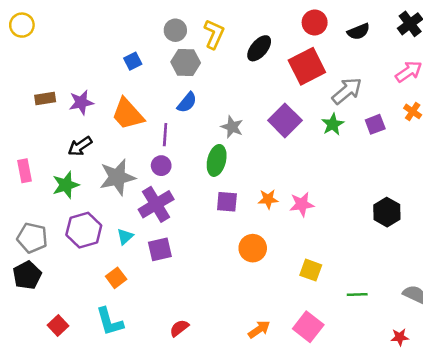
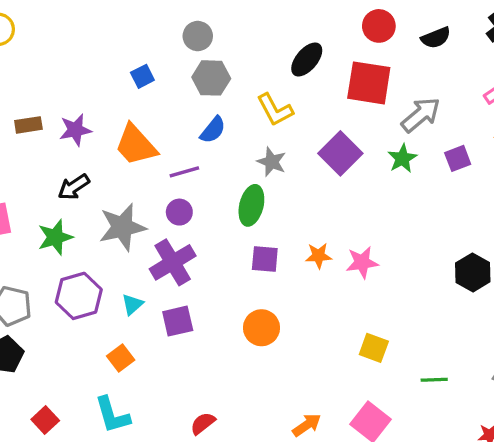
yellow L-shape: (214, 34) -> (275, 110), moved, turned 128
red square: (307, 66) -> (369, 83), turned 36
purple line: (165, 135) -> (184, 172), turned 70
orange circle: (253, 248) -> (261, 328), moved

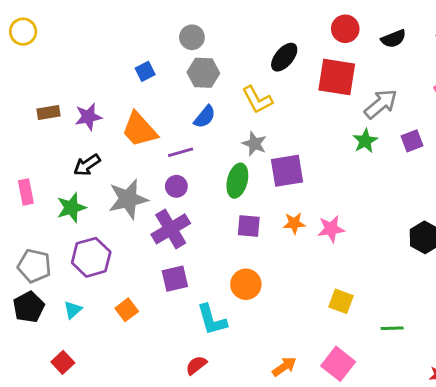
purple square: (340, 153) -> (287, 171), moved, turned 36
cyan triangle: (132, 304) -> (73, 310), moved
cyan L-shape: (112, 415) -> (212, 320), moved

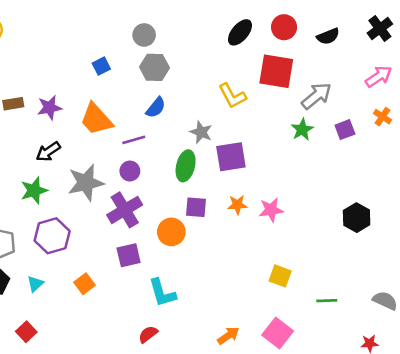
black ellipse: (284, 57) -> (240, 32), moved
yellow L-shape: (257, 100) -> (232, 96), moved
orange circle: (246, 284) -> (171, 232), moved

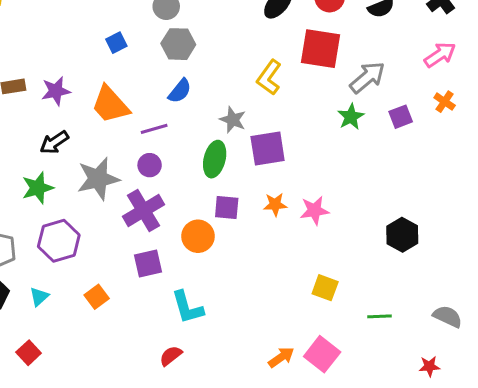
yellow L-shape: (232, 96) -> (269, 77), turned 64
black hexagon: (357, 218) -> (402, 235), moved
orange arrow: (228, 336) -> (281, 357), moved

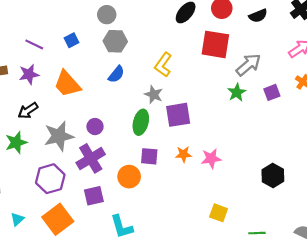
yellow L-shape: (269, 77) -> (163, 65), moved
purple line: (154, 129) -> (34, 44), moved, turned 42
purple hexagon: (59, 241) -> (50, 179), moved
orange square: (97, 297) -> (58, 219), size x1.8

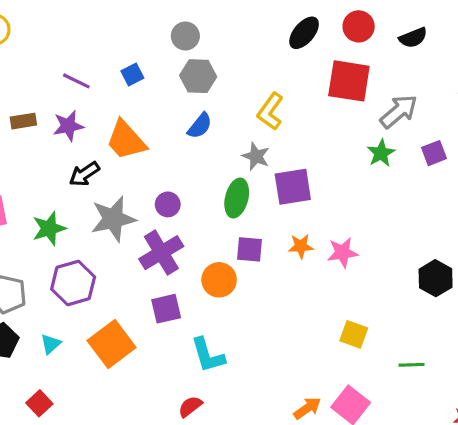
black arrow: (28, 111) -> (84, 174), moved
purple hexagon: (50, 179) -> (73, 283), moved

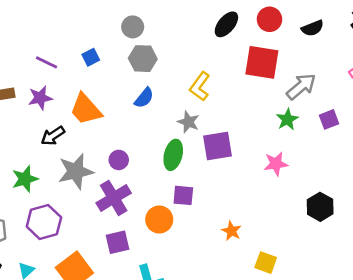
orange star: (301, 246) -> (231, 231), moved, turned 30
pink star: (343, 253) -> (276, 164), moved
black hexagon: (436, 278) -> (320, 207), moved

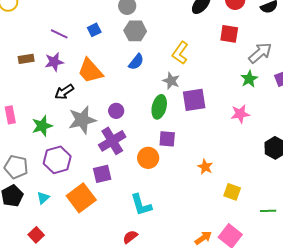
red square: (262, 62) -> (229, 34), size x0.7
purple square: (117, 242) -> (102, 174), moved

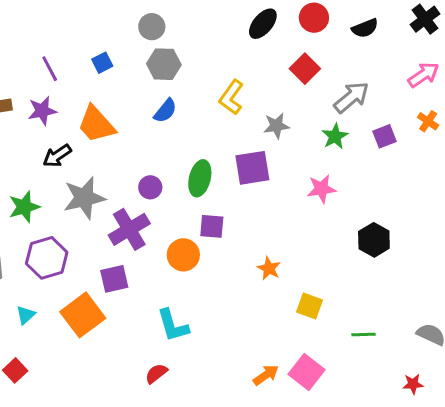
purple line: (59, 34) -> (50, 69), turned 36
red square: (229, 34) -> (305, 69), turned 36
gray star: (171, 81) -> (276, 126), moved, turned -30
purple circle: (116, 111) -> (150, 187), moved

